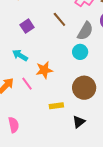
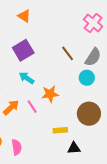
brown line: (59, 19) -> (68, 53), moved
purple square: (27, 26) -> (23, 50), moved, size x1.5
black triangle: (79, 122) -> (74, 148), moved, turned 32

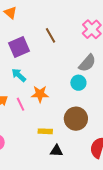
orange triangle: (24, 16) -> (10, 13), moved
brown line: (68, 53) -> (51, 35), moved

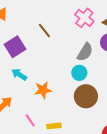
pink line: (20, 104) -> (30, 121), moved
brown circle: (76, 119) -> (86, 96), moved

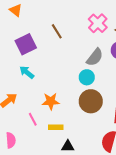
orange star: (43, 90) -> (51, 101), moved

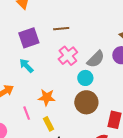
pink cross: (98, 23) -> (68, 56), moved
brown line: (57, 31) -> (61, 29), turned -70
yellow rectangle: (56, 127) -> (48, 124), turned 56

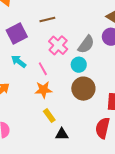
pink line: (27, 113) -> (43, 69), moved

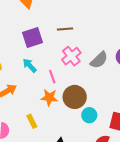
cyan circle: (79, 65) -> (89, 115), moved
brown circle: (83, 89) -> (75, 97), moved
yellow rectangle: (49, 116) -> (32, 121), moved

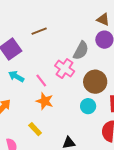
pink cross: (71, 56) -> (65, 68), moved
orange star: (49, 97) -> (45, 101), turned 30
brown circle: (75, 97) -> (95, 82), moved

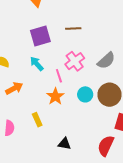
pink cross: (65, 68) -> (75, 61), moved
cyan circle: (88, 106) -> (85, 94), moved

